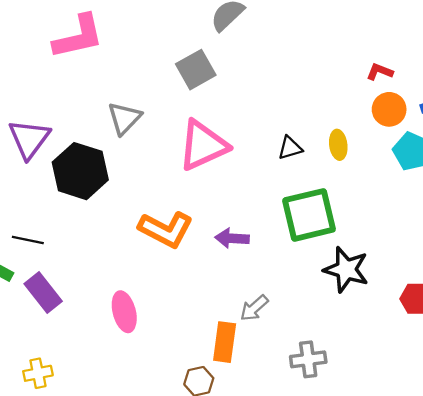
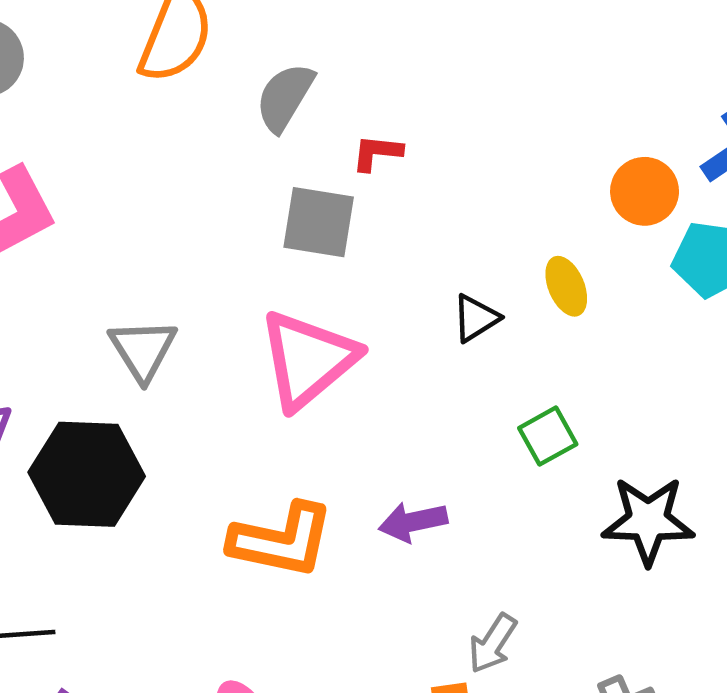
gray square: (196, 70) -> (319, 222), moved, turned -36
red L-shape: (380, 72) -> (377, 153), moved
green square: (309, 215) -> (548, 436), size x0.5

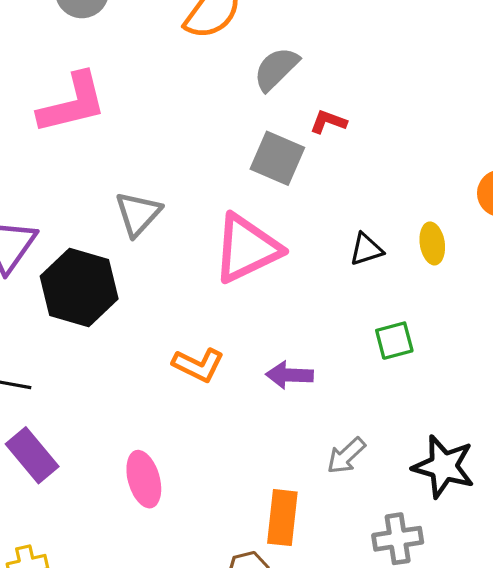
black star: (648, 521) -> (444, 466), moved
orange L-shape: (282, 540) -> (198, 365), size x0.7
gray arrow: (493, 643) -> (346, 456), moved

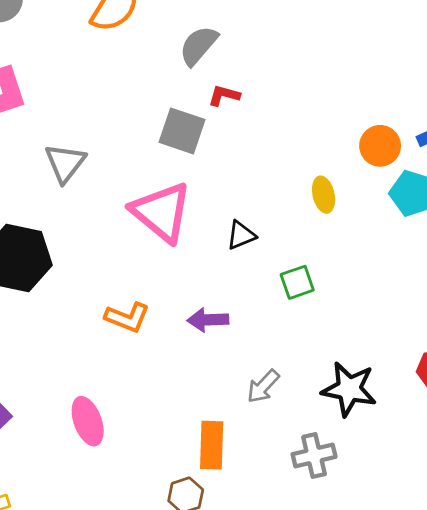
gray semicircle: (276, 69) -> (199, 46), moved
gray triangle: (138, 214) -> (65, 163), moved
pink triangle: (247, 248) -> (161, 212), turned -50
black triangle: (366, 249) -> (241, 235), moved

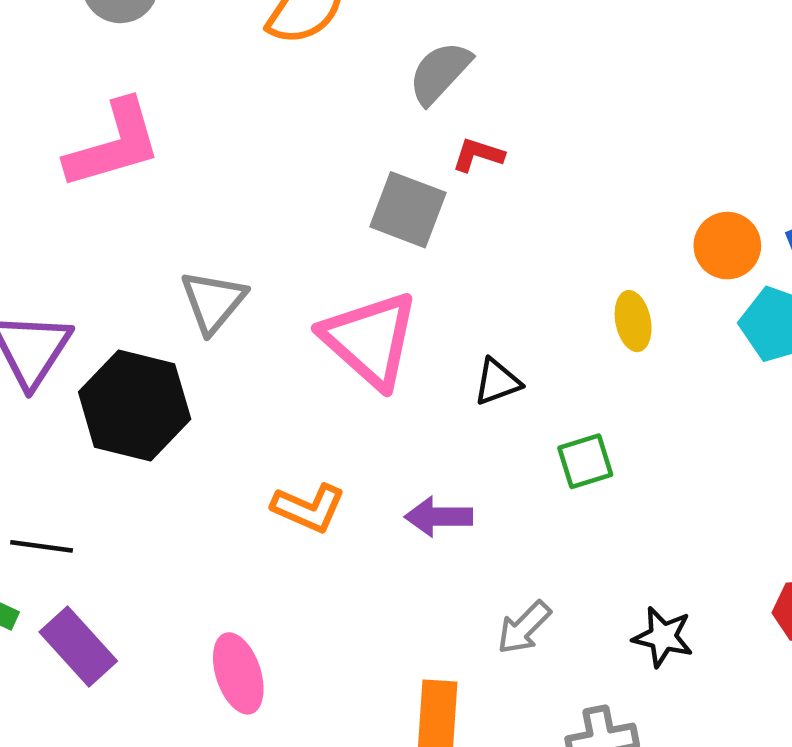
gray triangle: (65, 163) -> (213, 302), moved
black star: (349, 389) -> (663, 637), size x0.7

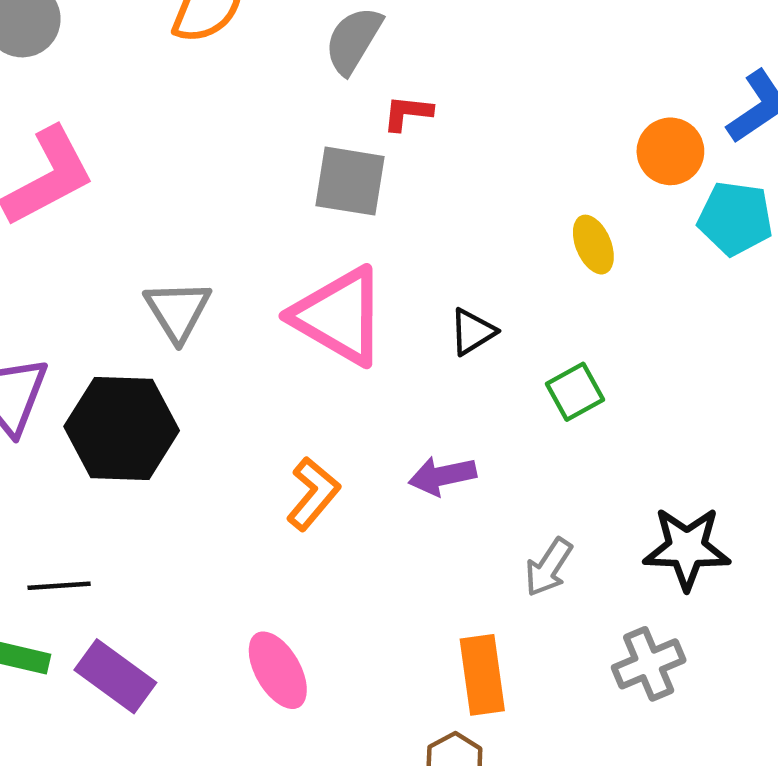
orange L-shape: (309, 508) -> (313, 494), turned -62
black star: (663, 637) -> (687, 548), size x1.4

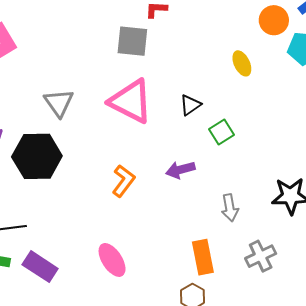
green square: (575, 392) -> (221, 132), moved
gray arrow: (549, 567) -> (230, 208), turned -40
gray cross: (649, 664) -> (261, 256), moved

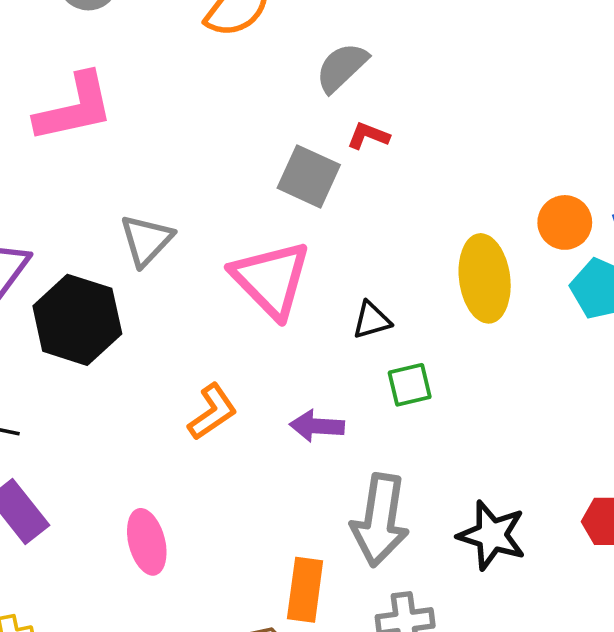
yellow ellipse: (242, 63) -> (485, 278), size x1.8
gray arrow: (230, 208) -> (380, 520), size x1.8

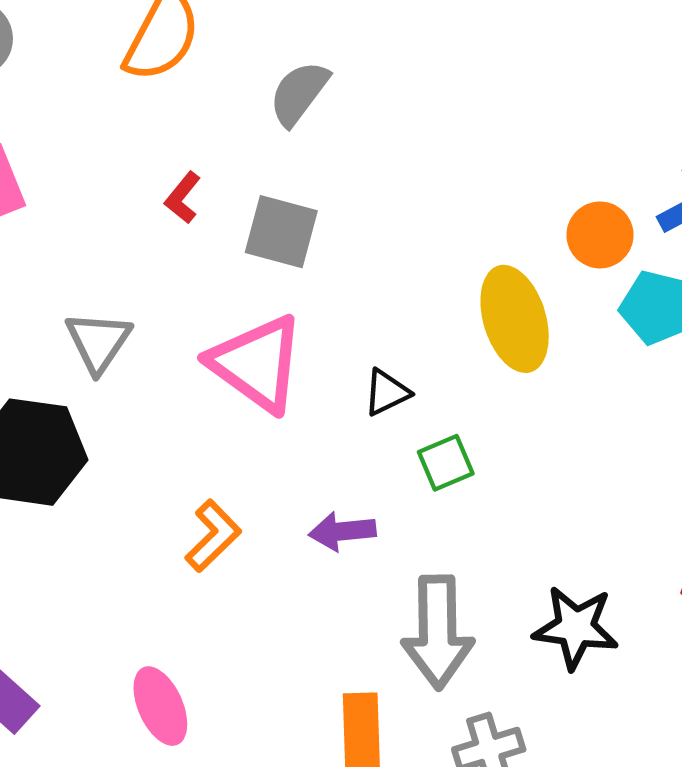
red L-shape: (368, 136) -> (183, 198), moved, turned -63

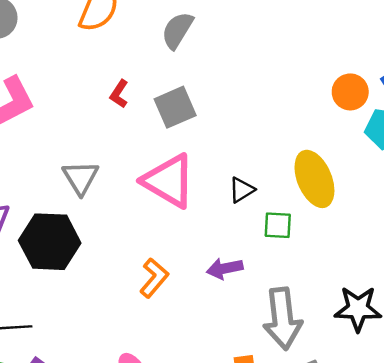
gray square: (281, 232) -> (175, 107), turned -33
yellow ellipse: (515, 319) -> (314, 179), moved
green square: (446, 463) -> (278, 225), turned 32

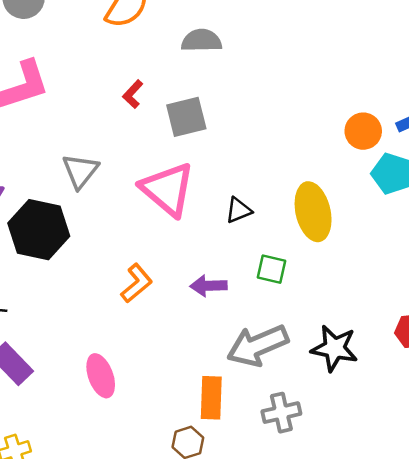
gray semicircle: (177, 30) -> (201, 41), turned 48
green square: (278, 225) -> (271, 269), moved
gray arrow: (282, 319) -> (258, 345), turned 64

